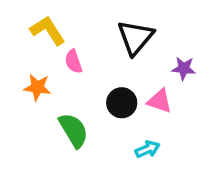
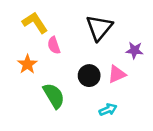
orange star: (37, 87) -> (27, 64), turned 30
pink triangle: (160, 101) -> (117, 74), turned -42

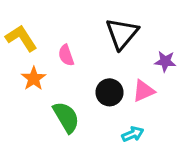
yellow L-shape: (35, 23) -> (21, 38), moved

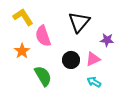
yellow L-shape: (21, 38) -> (23, 17), moved
pink semicircle: (66, 55) -> (43, 36), size x1.5
cyan arrow: (133, 134) -> (94, 82), moved, turned -128

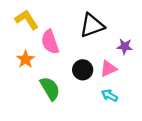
black triangle: (79, 22) -> (92, 26), turned 30

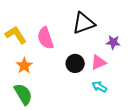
yellow L-shape: (27, 20) -> (16, 35), moved
orange star: (26, 59) -> (24, 66), moved
green semicircle: (50, 88) -> (23, 94), moved

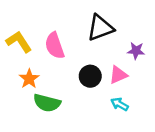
green semicircle: (23, 94) -> (47, 103), moved, turned 135

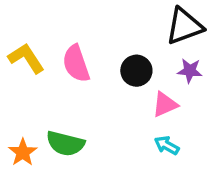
black triangle: (100, 28) -> (184, 26), moved
black circle: (90, 76) -> (136, 71), moved
orange star: (29, 79) -> (23, 152), moved

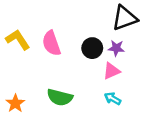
purple star: (190, 71) -> (116, 48), moved
green semicircle: (65, 144) -> (60, 97), moved

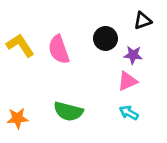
black triangle: (125, 18) -> (143, 21), size x0.6
black circle: (92, 48) -> (106, 38), moved
orange star: (15, 103) -> (17, 118), turned 30

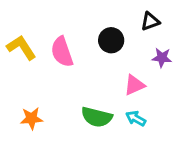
purple star: (133, 55) -> (162, 58), moved
green semicircle: (68, 111) -> (97, 117), moved
orange star: (17, 118) -> (32, 118), moved

